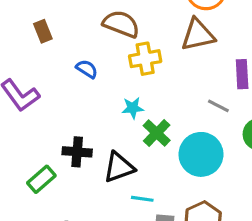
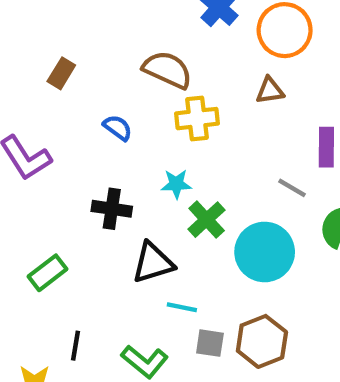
brown rectangle: (43, 31) -> (61, 73), turned 50
brown triangle: (198, 35) -> (270, 91), size x0.6
black cross: (77, 152) -> (112, 209), moved

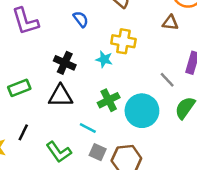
yellow cross: (197, 119) -> (123, 41), moved
green cross: (207, 220) -> (109, 100), moved
black triangle: (153, 263) -> (61, 96), moved

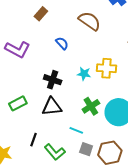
purple L-shape: (25, 21) -> (17, 49), turned -40
yellow cross: (123, 41) -> (106, 68), moved
black line: (23, 132) -> (34, 140), moved

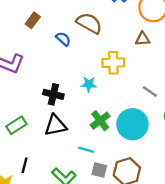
blue semicircle: (62, 43) -> (63, 39), moved
yellow cross: (106, 68) -> (113, 63), moved
black line: (34, 140) -> (24, 165), moved

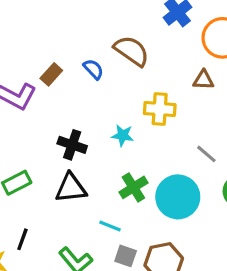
brown rectangle: (33, 20) -> (51, 74), moved

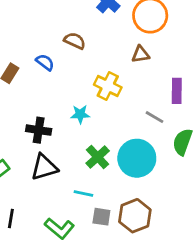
brown semicircle: (132, 51) -> (75, 41), size x0.7
yellow cross: (160, 109) -> (108, 86), turned 32

